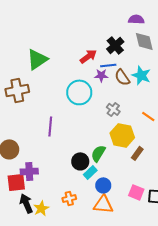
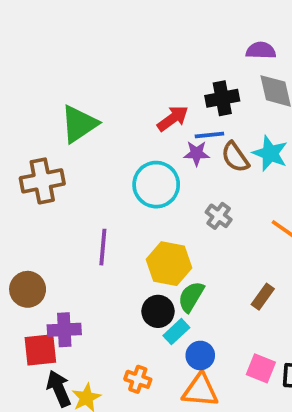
black cross: (115, 45) -> (222, 98), turned 30
yellow hexagon: (122, 135) -> (169, 264), moved
orange cross: (69, 198) -> (138, 379), turned 32

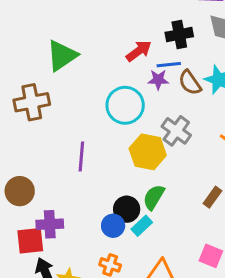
gray cross: (219, 216) -> (176, 131), size x1.4
yellow hexagon: (169, 264) -> (148, 152), moved
blue circle: (200, 355) -> (113, 226), moved

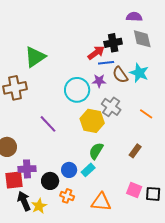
red arrow: (139, 51) -> (96, 53), moved
purple star: (158, 80) -> (99, 81), moved
purple line: (81, 156) -> (48, 124), turned -48
black circle: (127, 209) -> (50, 181), moved

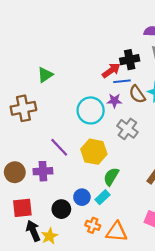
green triangle: (35, 57) -> (45, 75), size x0.7
yellow hexagon: (92, 121) -> (94, 152), moved
purple cross: (27, 169) -> (43, 171), moved
orange cross: (67, 196) -> (93, 225), moved

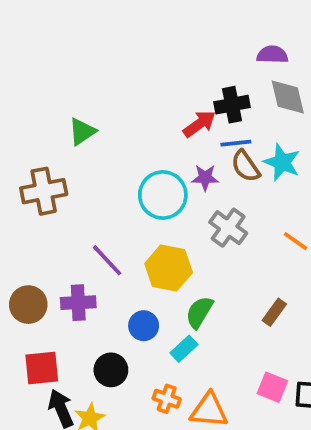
blue line: (122, 81) -> (236, 143), moved
blue circle: (82, 197) -> (144, 326), moved

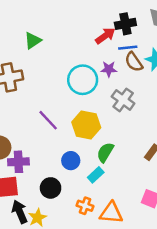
purple cross: (78, 303) -> (18, 162), moved

